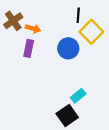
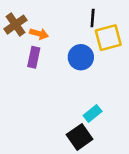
yellow square: (91, 32) -> (108, 38), turned 30

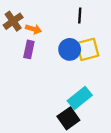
yellow square: (108, 38) -> (88, 49), moved
cyan rectangle: (93, 113) -> (80, 98), size x1.5

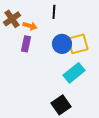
black line: (80, 16) -> (54, 12), moved
cyan rectangle: (80, 98) -> (74, 73), moved

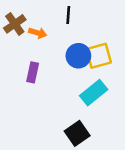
purple rectangle: (26, 44) -> (33, 72), moved

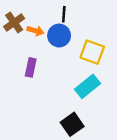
blue circle: (78, 56) -> (59, 36), moved
yellow square: (99, 56) -> (92, 52), turned 35

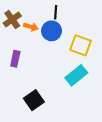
purple rectangle: (31, 67) -> (15, 59), moved
black square: (72, 124) -> (34, 100), moved

